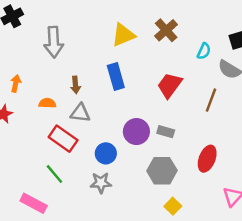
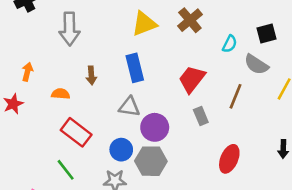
gray triangle: (80, 113) -> (129, 107), moved
gray rectangle: (166, 132) -> (201, 116), moved, turned 49
gray hexagon: (162, 171) -> (151, 161), moved

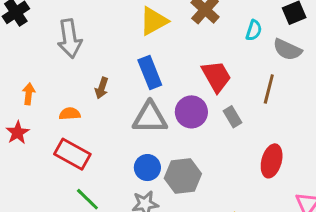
brown arrow: (91, 75) -> (102, 88), turned 30
red trapezoid: (192, 79) -> (216, 76), turned 120
gray triangle: (129, 107) -> (150, 118), size x1.4
purple circle: (155, 127) -> (191, 112), moved
red rectangle: (76, 132) -> (72, 154), moved

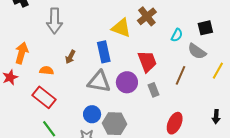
yellow triangle: (154, 21) -> (121, 28), moved, turned 40
orange arrow: (29, 94) -> (22, 53), size x1.5

